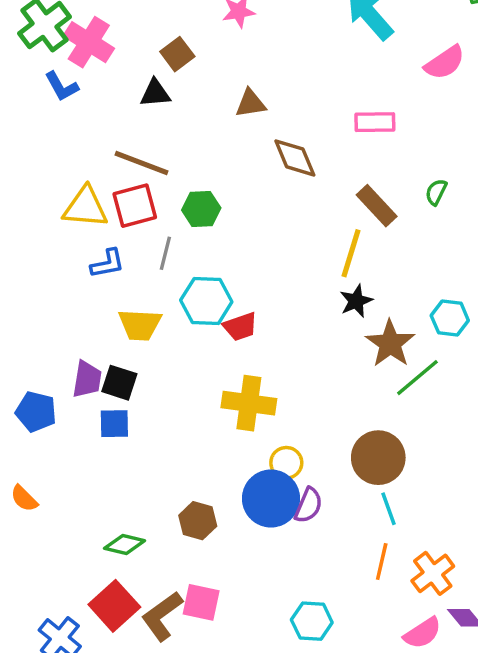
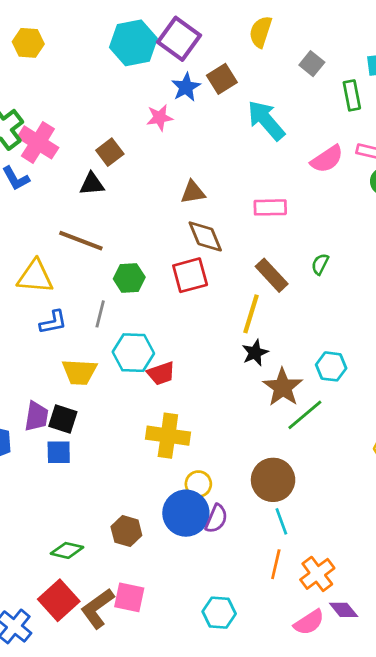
brown triangle: (251, 103) -> (193, 192), moved
red square: (135, 206) -> (190, 275), moved

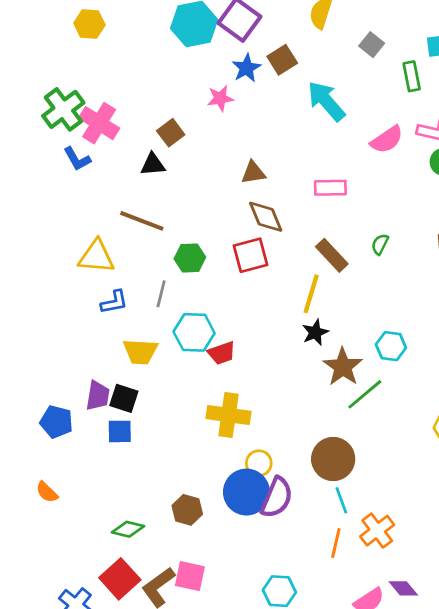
purple semicircle: (216, 519) -> (277, 498), size x1.4
orange cross: (317, 574) -> (377, 531), moved

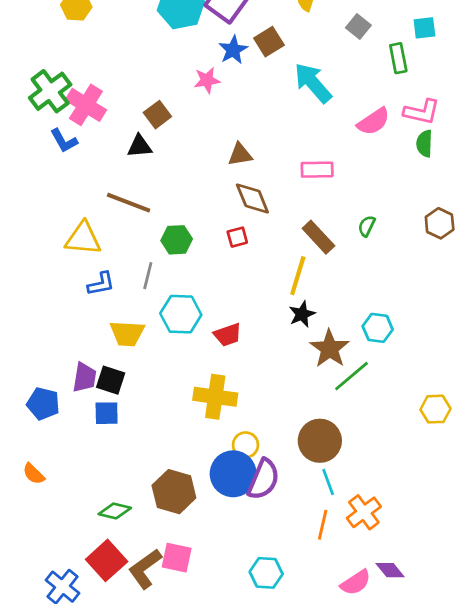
red square: (251, 255) -> (237, 237), size x0.6
red trapezoid: (222, 353) -> (228, 335), moved
brown hexagon: (187, 510) -> (174, 492), size x1.4

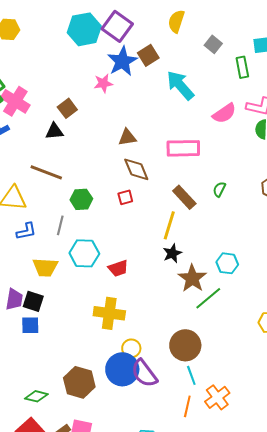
blue star: (233, 50) -> (122, 61), size x1.4
pink rectangle: (317, 170) -> (183, 148), size x1.4
purple semicircle: (263, 479) -> (144, 373), turned 120

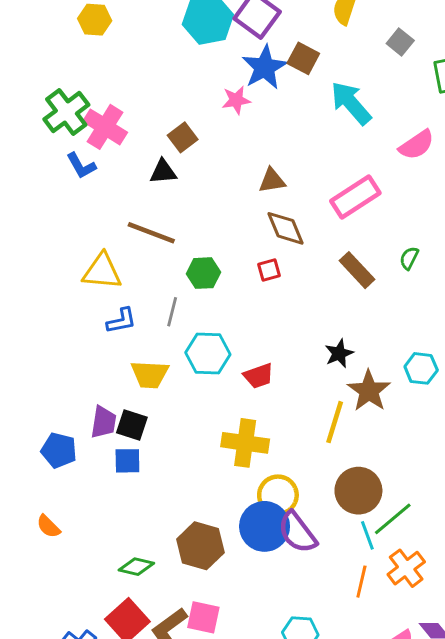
brown square: (148, 55) -> (303, 58), turned -30
pink rectangle: (183, 148) -> (355, 197), turned -32
yellow line: (169, 225) -> (335, 422), moved
green line: (208, 298) -> (393, 519), moved
yellow circle: (131, 348) -> (278, 495), size x1.4

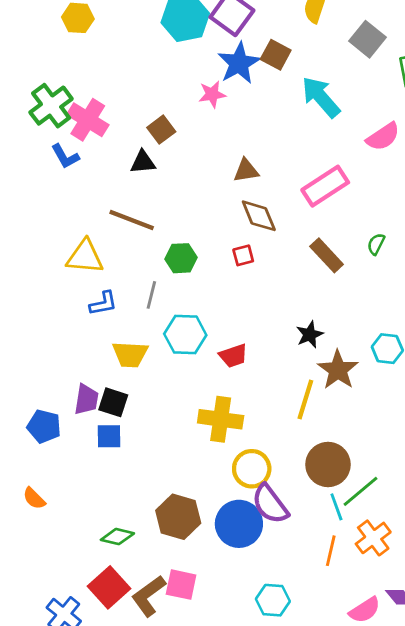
gray square: (400, 42) -> (368, 39), size x1.4
blue circle: (265, 526) -> (239, 524), moved

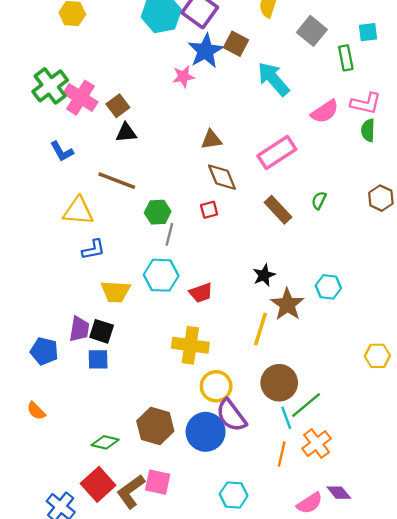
brown square: (161, 130) -> (118, 106), moved
blue L-shape: (65, 156) -> (62, 151), moved
gray line: (151, 295) -> (169, 234), moved

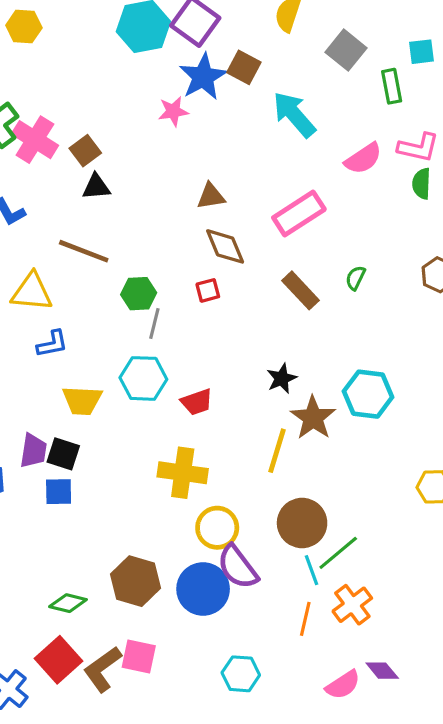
cyan hexagon: (328, 287) -> (368, 394), size x1.4

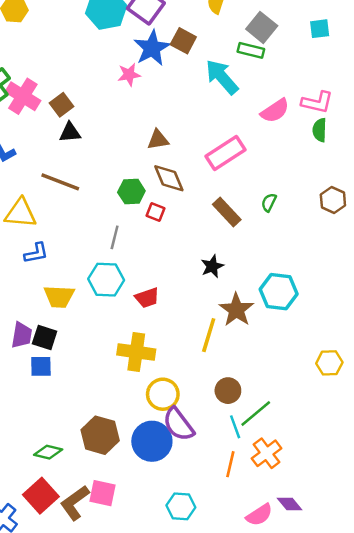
green rectangle: (392, 86) -> (251, 50), moved, turned -65
red square: (208, 290) -> (156, 212), turned 36
green hexagon: (139, 294) -> (131, 192), moved
black star: (282, 378) -> (212, 266), moved
brown circle: (302, 523) -> (228, 391), size x0.7

